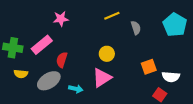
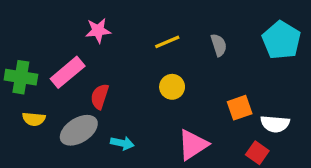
yellow line: (112, 16) -> (167, 42), moved
pink triangle: (102, 78) -> (193, 145), moved

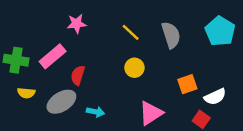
yellow line: (167, 42) -> (131, 32), turned 66
gray semicircle: (219, 45) -> (171, 35), size x1.5
white semicircle: (275, 124) -> (215, 97), turned -30

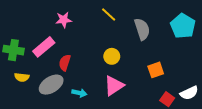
yellow line: (131, 32) -> (109, 15), moved
white semicircle: (215, 97) -> (189, 93), moved
pink triangle: (151, 113) -> (114, 86), moved

